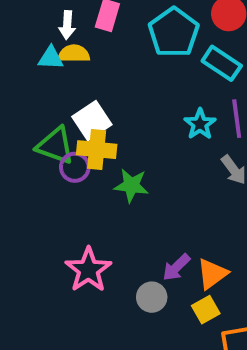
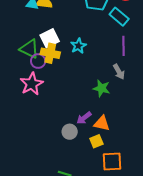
cyan star: (200, 124) -> (78, 46), moved
green star: (131, 185) -> (102, 88), moved
pink star: (88, 270) -> (32, 84), moved
orange triangle: (212, 274) -> (102, 123), turned 42

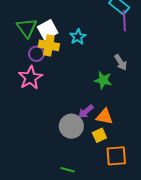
purple line: (123, 46) -> (124, 21), moved
green triangle: (29, 49) -> (27, 28), moved, turned 30
gray circle: (70, 132) -> (71, 126), size x1.5

